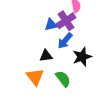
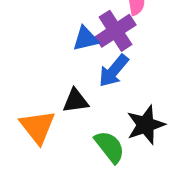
black star: (82, 57) -> (146, 125), moved
orange triangle: (35, 77) -> (38, 127), moved

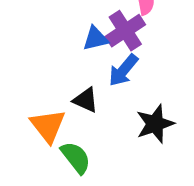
black triangle: (76, 101) -> (86, 100), turned 32
green semicircle: (110, 147) -> (76, 158), moved

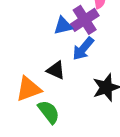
orange triangle: (48, 126) -> (29, 89), turned 48

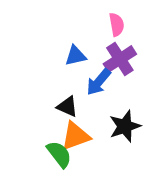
purple cross: (85, 20) -> (120, 59), moved
orange triangle: (29, 89) -> (76, 136), moved

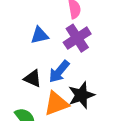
blue arrow: (99, 82) -> (59, 72), moved
orange triangle: (76, 136) -> (56, 104), moved

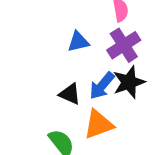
black star: (81, 95) -> (129, 82), moved

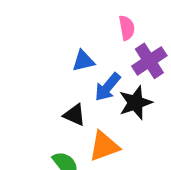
purple cross: (124, 45) -> (149, 61), moved
blue arrow: (102, 86) -> (108, 87), moved

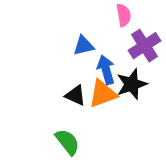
blue arrow: (108, 87) -> (106, 70), turned 124
orange triangle: (104, 146) -> (103, 94), moved

